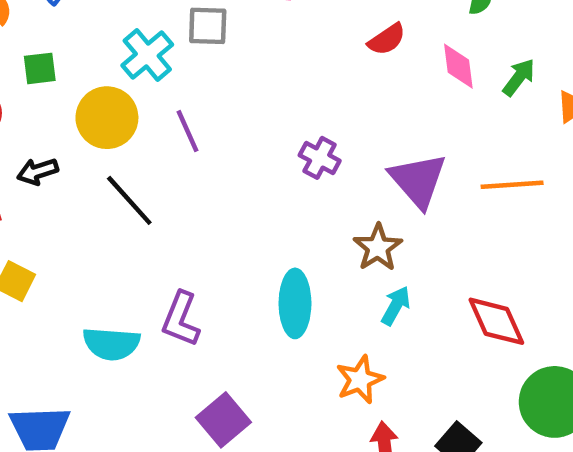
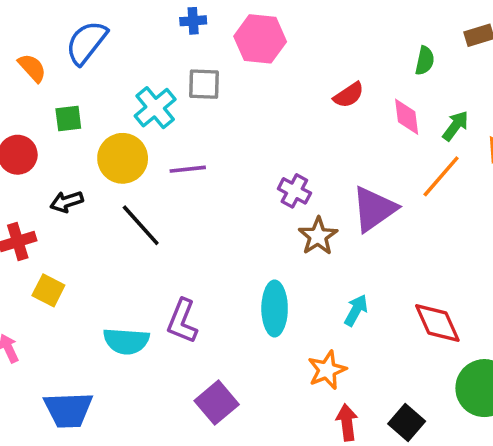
purple line: (188, 131) -> (188, 169), turned -72
purple triangle: (418, 180) -> (374, 209), turned 36
orange line: (512, 185) -> (441, 176), moved, turned -45
brown star: (378, 247) -> (318, 236), moved

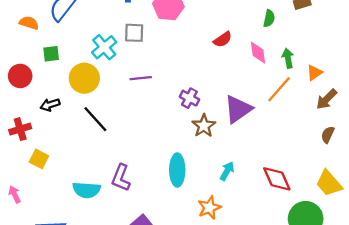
orange semicircle: (32, 68) -> (29, 23), turned -30
green arrow: (455, 126) -> (288, 58), turned -48
purple line: (188, 169) -> (141, 78), moved

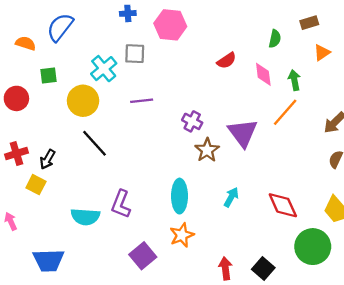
orange triangle: (314, 73) -> (322, 52), moved
black arrow: (50, 105) -> (47, 159), moved, turned -42
purple triangle: (238, 109) -> (243, 133), turned -32
orange star: (209, 208) -> (182, 235), moved

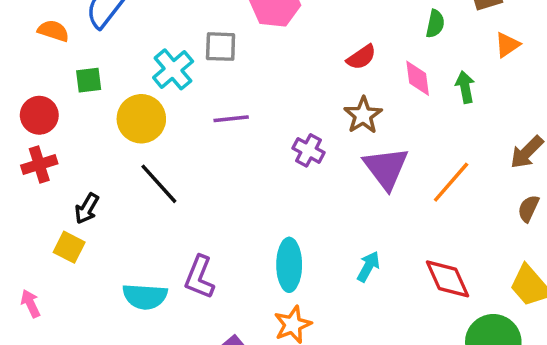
orange line: (285, 112) -> (451, 182), moved
brown star: (207, 150) -> (363, 115), moved
red cross: (16, 154) -> (39, 165), moved

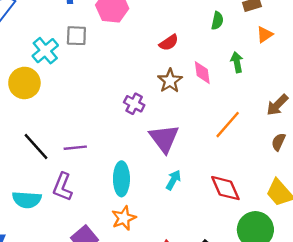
pink diamond: (418, 78) -> (202, 73), moved
purple line: (231, 119) -> (75, 148), moved
purple triangle: (386, 168) -> (164, 138), moved
black line: (159, 184) -> (36, 146), moved

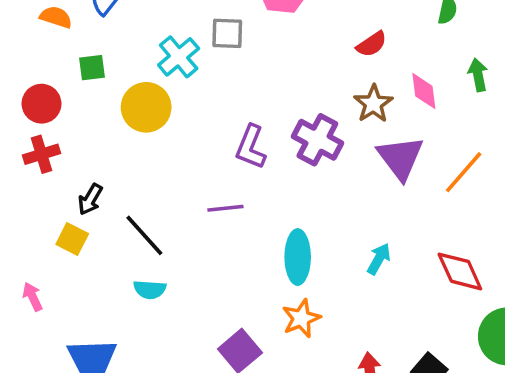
purple cross: (134, 104) -> (317, 140), size x1.5
purple triangle: (164, 138) -> (400, 158), moved
black line: (36, 146) -> (144, 235), moved
purple L-shape: (63, 187) -> (251, 147), moved
cyan semicircle: (27, 200) -> (150, 289), size x0.7

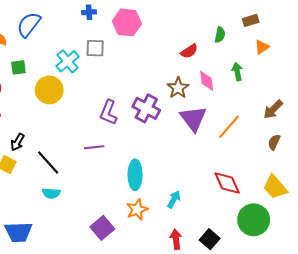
red semicircle: (372, 44) -> (189, 51), moved
cyan arrow: (379, 259) -> (174, 199), moved

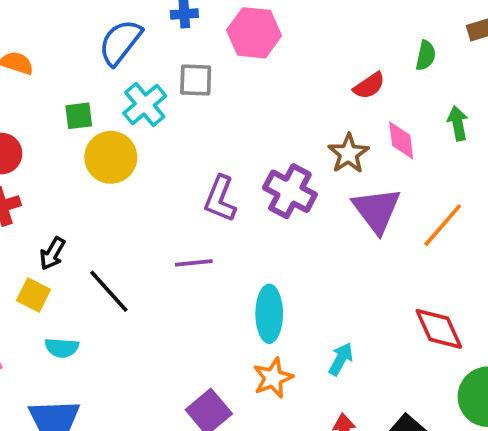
blue semicircle: (29, 25) -> (120, 42), moved
green square: (18, 67) -> (79, 116), moved
cyan semicircle: (51, 193) -> (62, 348), moved

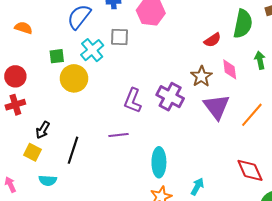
green semicircle: (426, 55) -> (243, 24), size x1.8
black line: (109, 291) -> (73, 150), turned 60

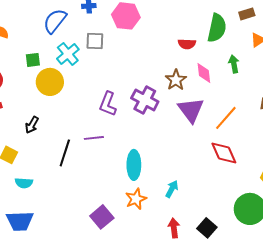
red semicircle: (212, 40) -> (187, 44), turned 36
black arrow: (43, 130) -> (32, 125), moved
black line: (73, 150) -> (65, 153), moved
red diamond: (250, 170) -> (224, 153), moved

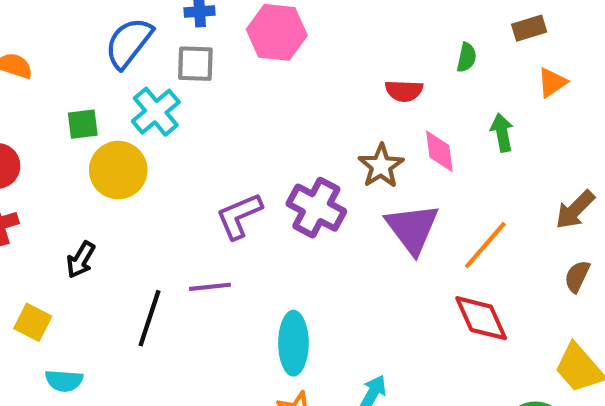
green semicircle: (217, 28) -> (467, 57), size x0.5
gray square: (95, 41) -> (195, 64), moved
purple L-shape: (108, 104) -> (239, 216), turned 45

